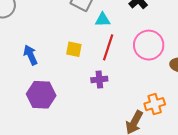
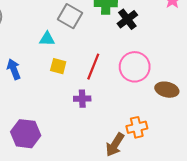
cyan triangle: (103, 20) -> (47, 39), moved
purple hexagon: (41, 95) -> (26, 134), moved

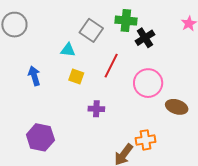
red line: (93, 67) -> (111, 66), moved

